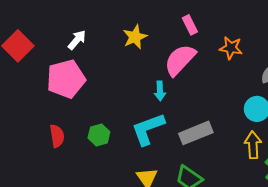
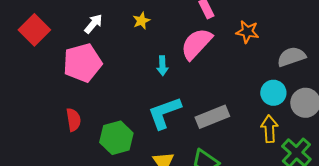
yellow star: (135, 37) -> (141, 21), moved, size x0.7
cyan arrow: (160, 91) -> (162, 66), moved
green hexagon: (99, 135) -> (116, 138), moved, size x1.5

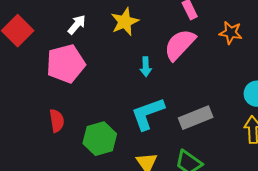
yellow star: (141, 21) -> (125, 22), size x1.6

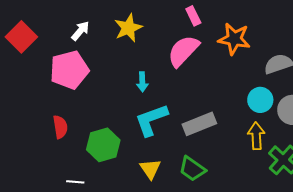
orange star: (231, 33) -> (234, 39), size x1.4
cyan arrow: (146, 67) -> (142, 82), moved

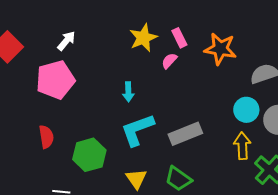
pink rectangle: (193, 16) -> (179, 38), moved
yellow star: (128, 28) -> (143, 38), moved
pink semicircle: (183, 51) -> (169, 61), size x0.5

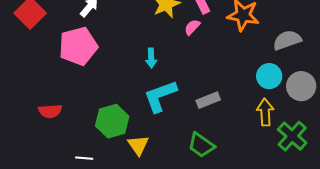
gray rectangle: (185, 134) -> (208, 100), size x0.7
red semicircle: (46, 137) -> (50, 111), moved, turned 95
yellow triangle: (136, 179) -> (138, 145), moved

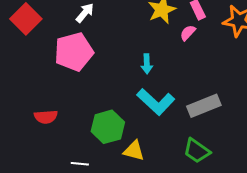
cyan L-shape: (160, 96) -> (156, 102), turned -117
gray rectangle: (208, 100) -> (204, 106), size x1.4
yellow triangle: (138, 145) -> (134, 151), turned -40

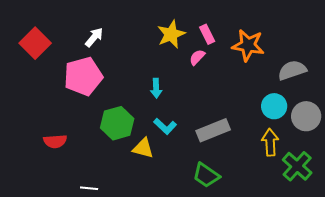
cyan L-shape: (156, 102) -> (165, 126), size x0.6
green hexagon: (108, 127) -> (117, 123), moved
yellow triangle: (134, 151) -> (143, 148), moved

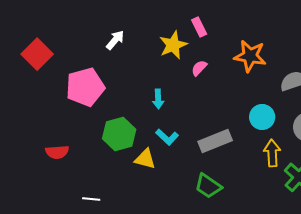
pink rectangle: (207, 34) -> (199, 27), moved
white arrow: (94, 37) -> (115, 40), moved
cyan circle: (274, 106) -> (262, 117), moved

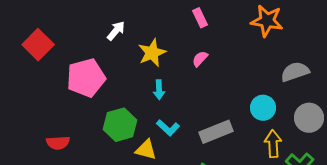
yellow star: (173, 45) -> (152, 53), moved
orange star: (250, 56) -> (267, 21), moved

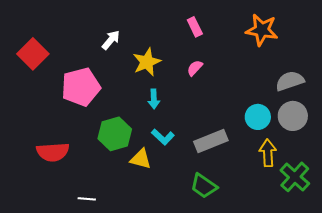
gray circle: (309, 118) -> (293, 116), moved
red semicircle: (58, 143) -> (53, 152), size x1.4

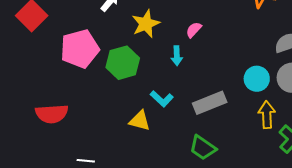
cyan arrow: (154, 99) -> (177, 56), moved
green hexagon: (115, 134) -> (123, 63), moved

